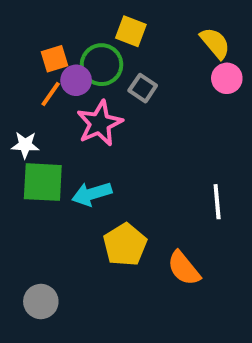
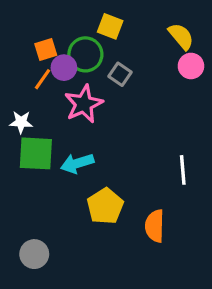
orange semicircle: (184, 268) -> (155, 226), turned 40

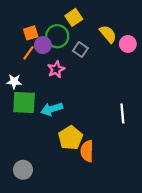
yellow square: (110, 26) -> (74, 17), turned 35
yellow semicircle: (181, 36) -> (108, 34), moved
pink star: (84, 104) -> (56, 69), size x0.7
orange semicircle: (155, 226) -> (87, 151), moved

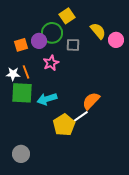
orange square: (31, 33) -> (21, 45), moved
gray square: (80, 49) -> (73, 45), turned -32
orange line: (29, 53) -> (26, 72), moved, turned -56
white line: (122, 113) -> (80, 117), moved, turned 60
orange semicircle: (87, 151) -> (91, 101), moved, turned 42

